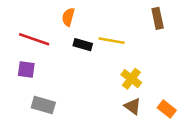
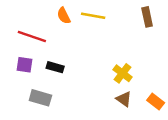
orange semicircle: (68, 17) -> (64, 16), turned -42
yellow line: (112, 41) -> (93, 16), moved
black rectangle: (83, 45) -> (55, 67), moved

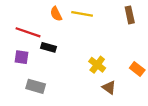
black rectangle: (55, 67) -> (49, 47), moved
yellow cross: (123, 73) -> (97, 65), moved
orange rectangle: (156, 101) -> (137, 69), moved

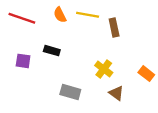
brown rectangle: (130, 15) -> (114, 28), moved
red line: (28, 32) -> (22, 18), moved
gray rectangle: (36, 86) -> (70, 92), moved

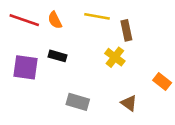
orange semicircle: (60, 15) -> (55, 20), moved
purple square: (23, 61) -> (25, 67), size x1.5
yellow cross: (104, 69) -> (115, 57), moved

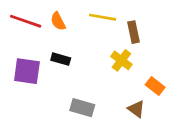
orange rectangle: (162, 81) -> (155, 86), moved

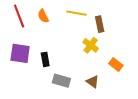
red line: (26, 21) -> (19, 16), turned 50
black rectangle: (61, 59) -> (45, 59), moved, turned 64
brown triangle: (136, 109) -> (93, 82), moved

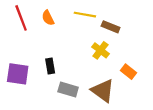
brown rectangle: (100, 24) -> (111, 27), turned -56
purple square: (20, 53) -> (18, 74), moved
brown triangle: (93, 82) -> (103, 91), size x1.6

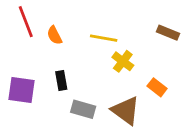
yellow line: (85, 15) -> (104, 38), moved
orange semicircle: (48, 18) -> (54, 35), moved
brown rectangle: (111, 27) -> (168, 33), moved

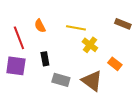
red line: (26, 22) -> (19, 38), moved

